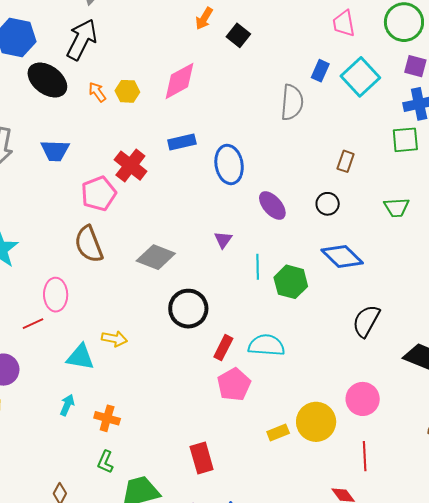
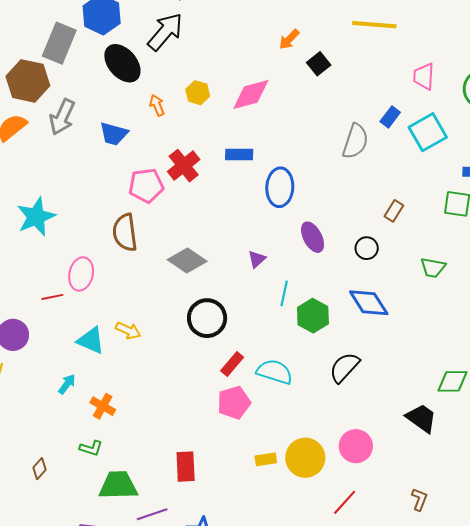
orange arrow: (97, 92) -> (157, 105), moved
black semicircle: (366, 321) -> (344, 367), moved
red line: (365, 456) -> (345, 502), turned 32
green L-shape: (105, 462) -> (91, 448), turned -110

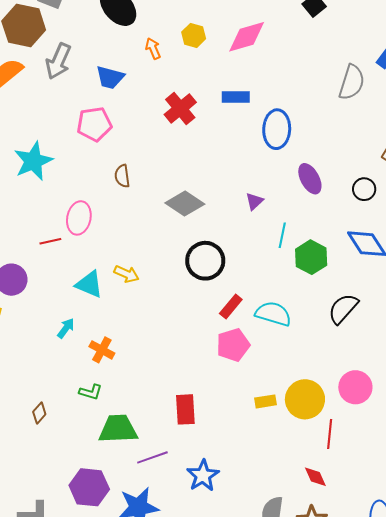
pink pentagon: (146, 186) -> (94, 124), moved
brown semicircle: (125, 233) -> (122, 176), size x0.6
red line: (345, 502) -> (330, 434), moved, turned -36

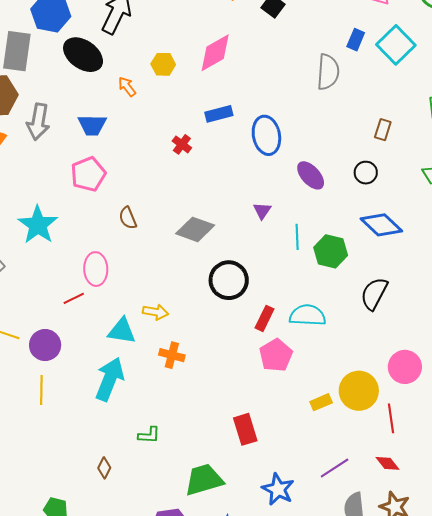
red cross: (180, 108) -> (182, 144), moved, size x0.6
cyan arrow: (66, 328) -> (110, 379), size x2.0
orange cross: (102, 350) -> (172, 355), moved
green trapezoid: (118, 429) -> (204, 480), moved
purple line: (152, 457) -> (335, 468), moved

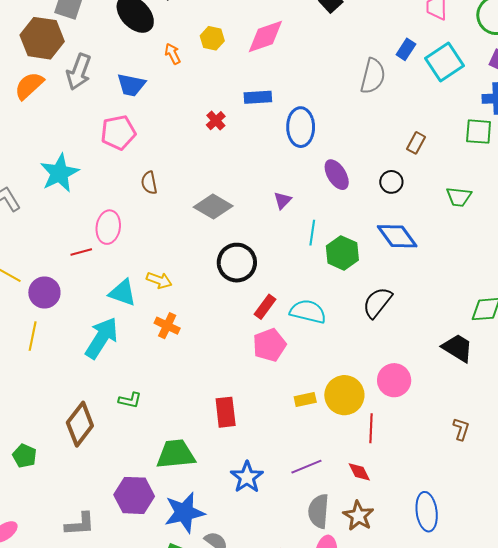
brown diamond: (104, 468) -> (80, 424), size x2.0

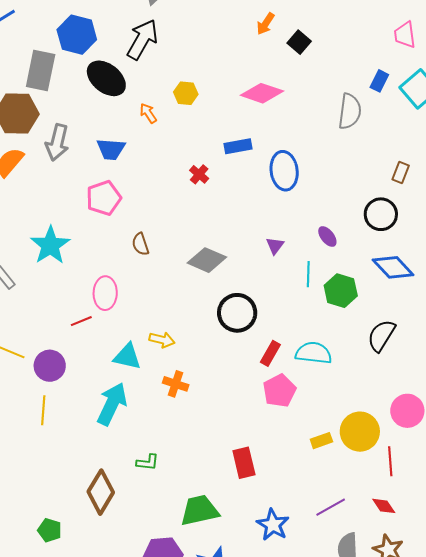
pink diamond: (265, 37) -> (262, 93), moved, turned 45
purple ellipse: (337, 175) -> (327, 237), moved, size x0.7
black circle: (391, 182) -> (381, 214), size x1.4

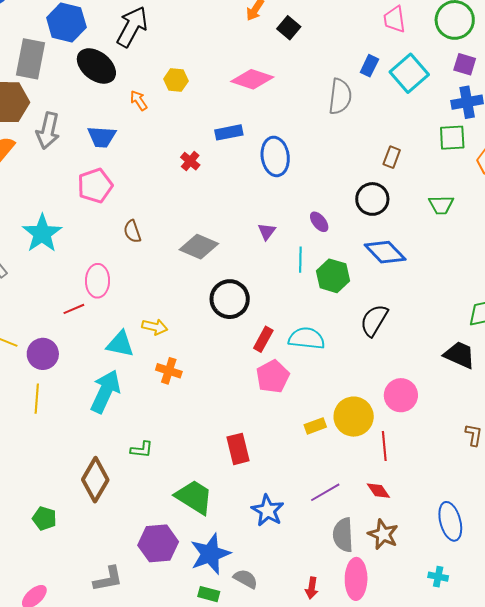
green trapezoid: (200, 510) -> (194, 497), turned 45

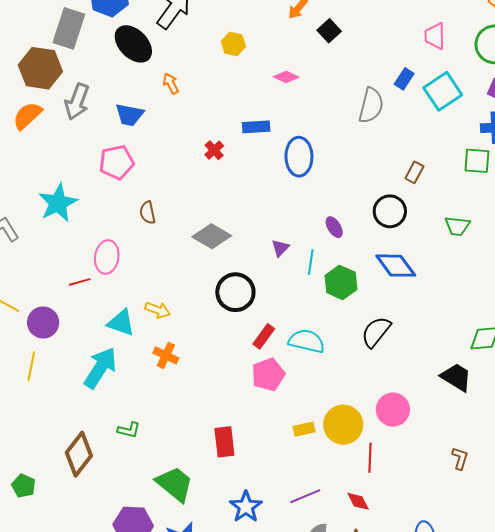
pink diamond: (252, 79) -> (286, 77), size x0.6
yellow hexagon: (176, 80) -> (233, 44), moved
purple triangle: (267, 232) -> (280, 248), moved

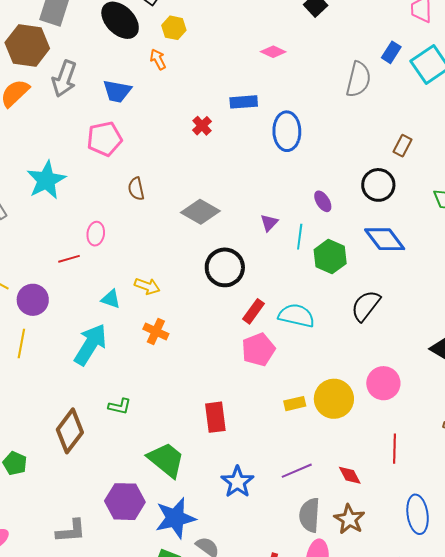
yellow hexagon: (233, 44) -> (174, 28), moved
pink ellipse: (107, 257) -> (96, 234), size x0.7
cyan triangle: (121, 323) -> (111, 299), size x0.7
red line: (370, 458) -> (394, 449), moved

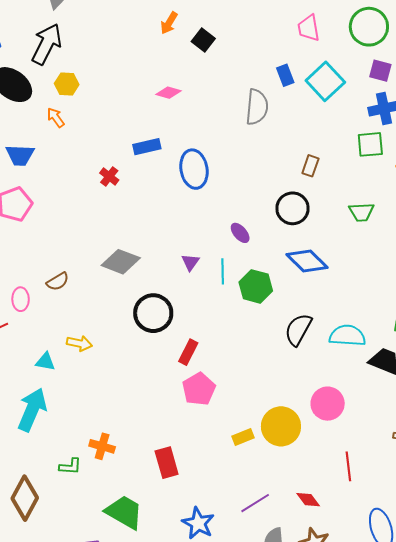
blue rectangle: (391, 52) -> (285, 75), turned -45
brown semicircle: (136, 189) -> (58, 282), moved, turned -100
cyan semicircle: (296, 316) -> (347, 336), moved
orange cross: (156, 331) -> (102, 446), moved

